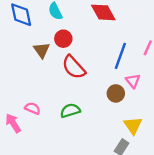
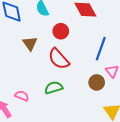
red circle: (63, 39) -> (61, 31), moved
green semicircle: (70, 111) -> (54, 88), moved

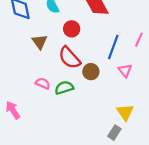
brown circle: (97, 82) -> (91, 72), moved
pink semicircle: (22, 96) -> (43, 83), moved

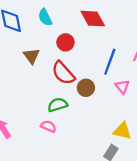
pink semicircle: (43, 83) -> (48, 126), moved
yellow triangle: (125, 112) -> (122, 131), turned -42

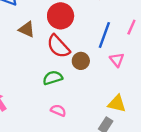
red circle: (66, 42) -> (61, 16), size x1.5
brown triangle: (31, 56) -> (27, 29), turned -30
pink semicircle: (48, 126) -> (58, 110), moved

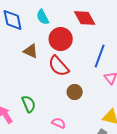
brown circle: (81, 61) -> (75, 92), moved
green semicircle: (53, 78) -> (29, 104), moved, turned 84

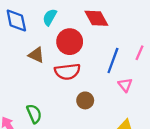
cyan semicircle: (43, 17) -> (50, 17), turned 56
red semicircle: (59, 66) -> (67, 72), turned -55

